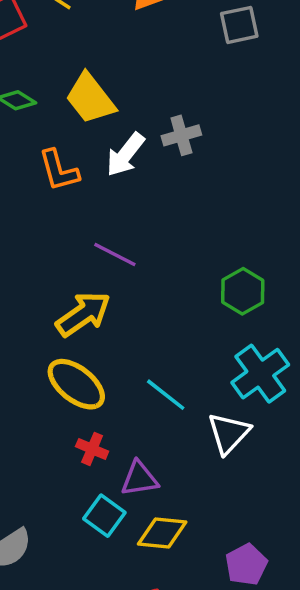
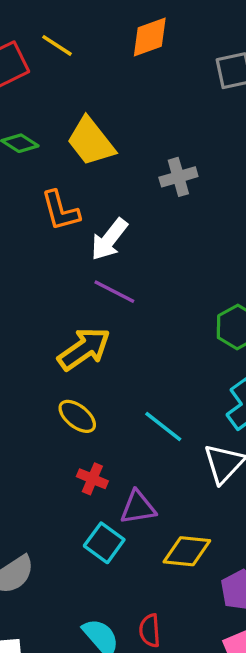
white arrow: (125, 155) -> (109, 239), moved
yellow ellipse: (76, 384) -> (77, 416), size x0.7
yellow diamond: (162, 533) -> (187, 551), moved

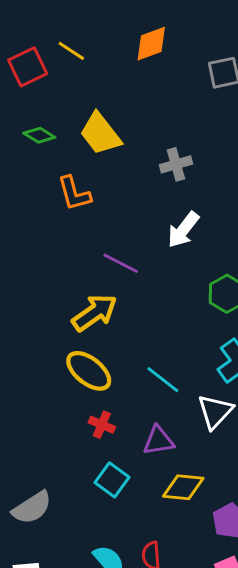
white arrow: (109, 239) -> (183, 230), moved
yellow ellipse: (77, 416) -> (89, 371), size x1.4
purple triangle: (138, 507) -> (159, 441), moved

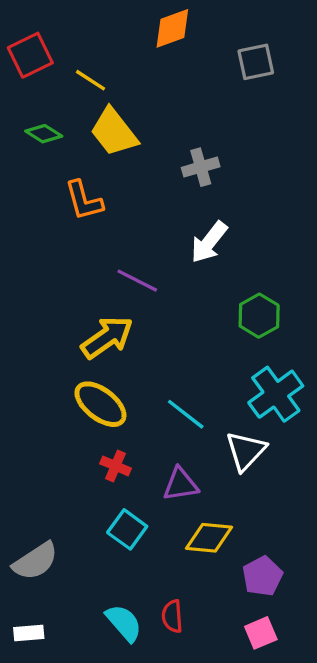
yellow line: (71, 51) -> (90, 80), moved

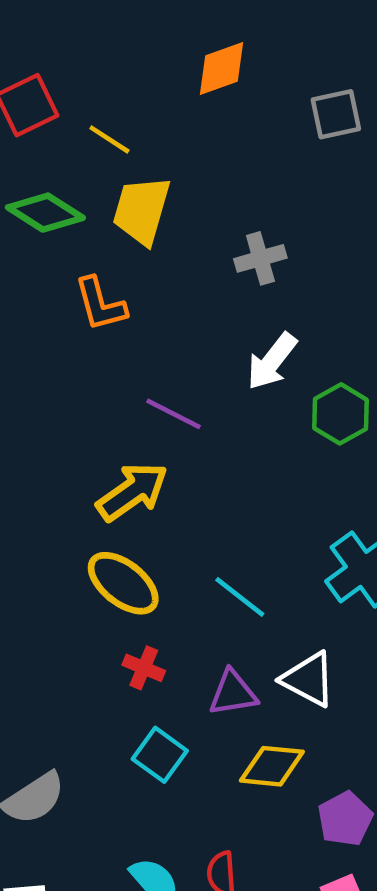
yellow trapezoid: (114, 132) -> (141, 210), turned 54
green diamond: (44, 134) -> (45, 213), size x1.5
green hexagon: (259, 316) -> (340, 414), moved
white triangle: (246, 451) -> (308, 679), moved, turned -45

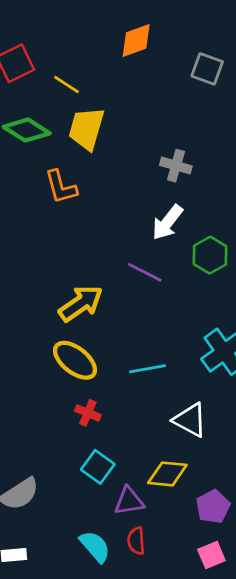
gray square: (336, 114) -> (207, 69), turned 32
gray cross: (260, 258) -> (176, 166), moved, turned 32
purple line: (173, 414) -> (145, 272), moved
cyan line: (240, 597) -> (148, 369), turned -48
purple triangle: (233, 693) -> (129, 501), moved

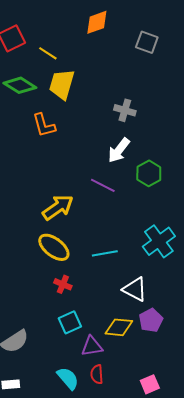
cyan square: (98, 467) -> (70, 322), turned 30
purple pentagon: (213, 507) -> (151, 320), moved

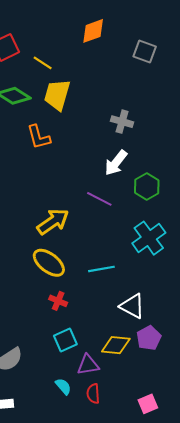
cyan cross: (159, 241) -> (149, 238), moved
cyan semicircle: (68, 378) -> (63, 386), moved, size x0.7

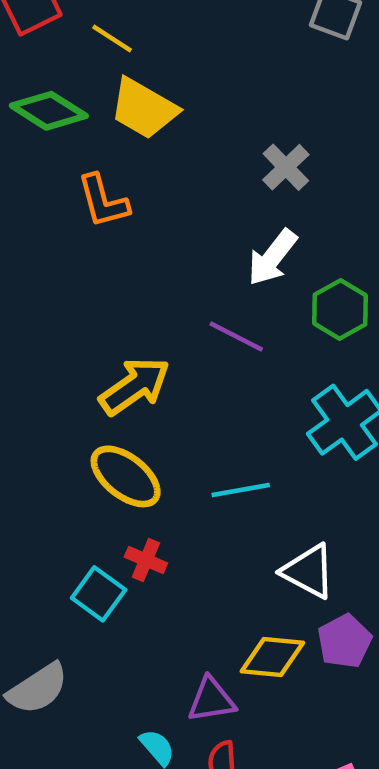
yellow trapezoid: (57, 95) -> (144, 109), turned -76
gray cross: (122, 122) -> (286, 167), turned 30
cyan square: (65, 340) -> (99, 594), moved, turned -30

